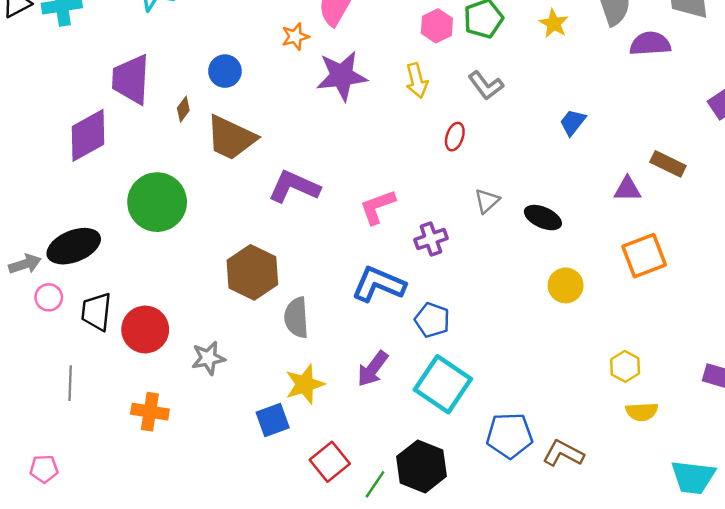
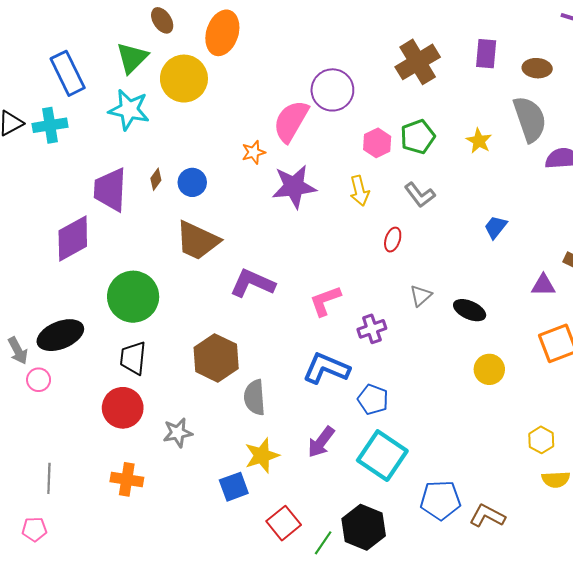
brown diamond: (183, 109) -> (156, 179), moved
gray arrow: (25, 264) -> (18, 351), turned 80
black trapezoid: (96, 312) -> (133, 358), moved
gray line: (70, 383) -> (49, 478), moved

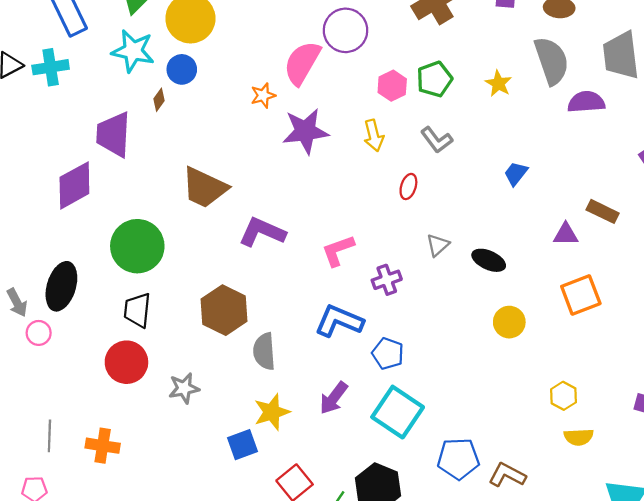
brown diamond: (156, 179) -> (159, 100), moved
blue circle: (192, 182) -> (182, 69), moved
black ellipse: (60, 335) -> (61, 286), turned -51
orange cross: (127, 479) -> (103, 446), moved

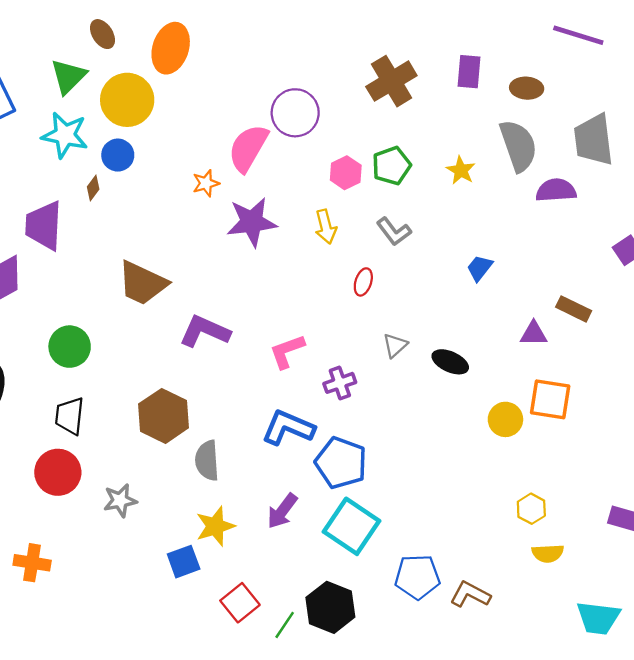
green circle: (137, 246) -> (70, 347), size x0.7
orange square: (581, 295) -> (550, 399), turned 30
yellow circle: (509, 322) -> (505, 419), moved
blue pentagon: (388, 354) -> (341, 463), size x1.5

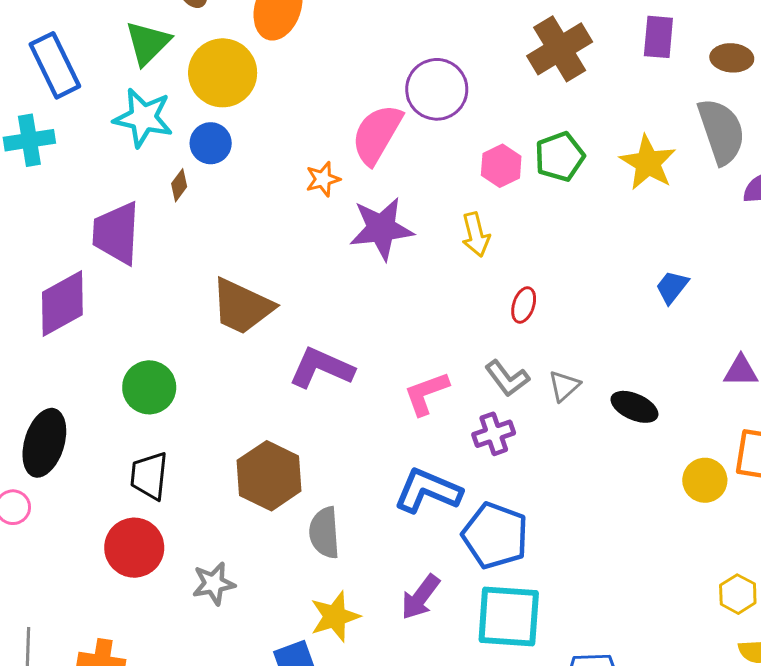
yellow star: (461, 170) -> (648, 163), size x1.5
gray L-shape: (394, 231) -> (507, 378), moved
cyan square: (352, 526) -> (509, 617), turned -30

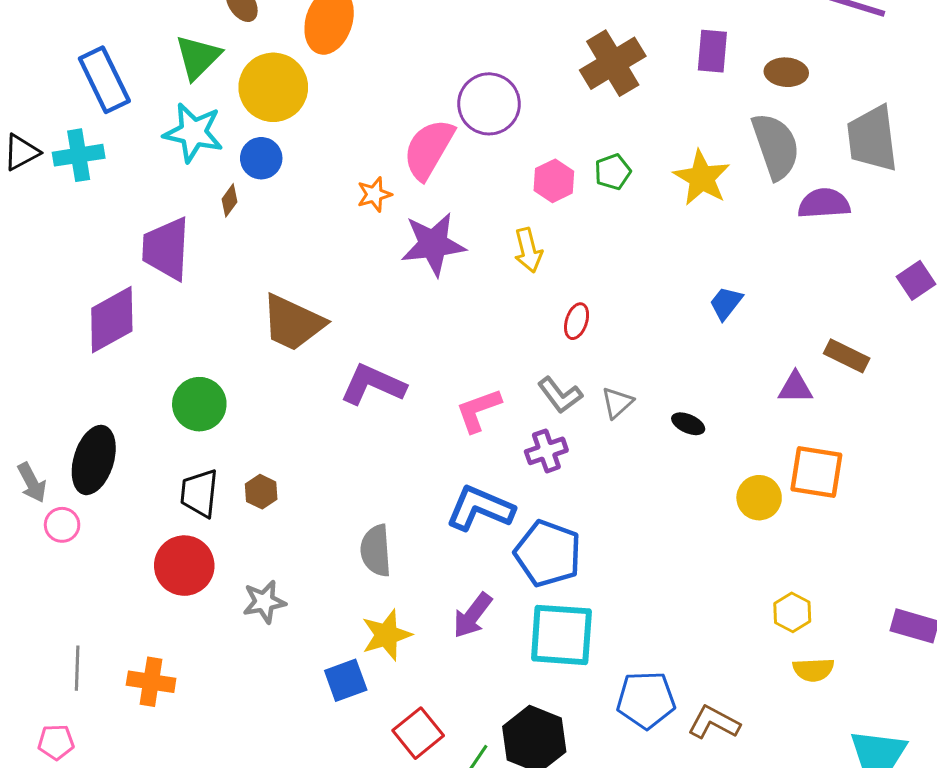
green pentagon: (560, 157) -> (613, 172), size x0.7
black ellipse: (634, 407) -> (688, 424), size x0.7
brown hexagon: (269, 476) -> (261, 492), moved, size x0.5

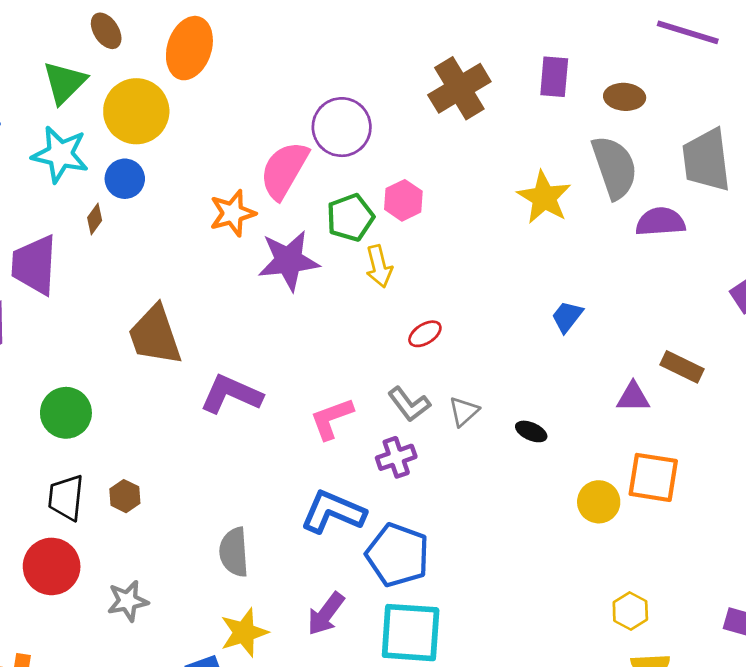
green pentagon: (613, 172) -> (350, 218), moved, size x1.4
orange star: (374, 194) -> (233, 213), size x1.4
red ellipse: (577, 321) -> (425, 334), turned 40
brown trapezoid: (293, 323) -> (155, 335), turned 46

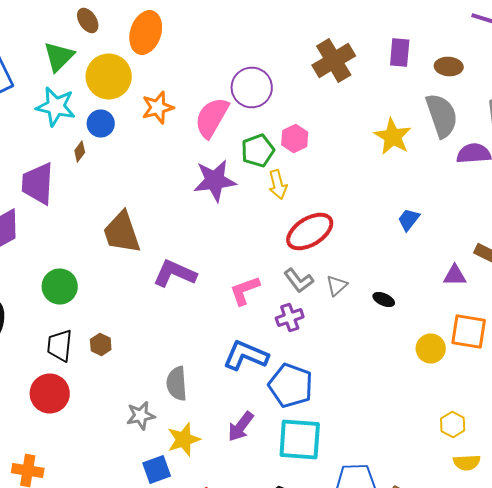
orange star: (233, 213) -> (158, 108), moved
red ellipse: (425, 334) -> (310, 232), size x2.0
gray star: (128, 601) -> (141, 416), moved

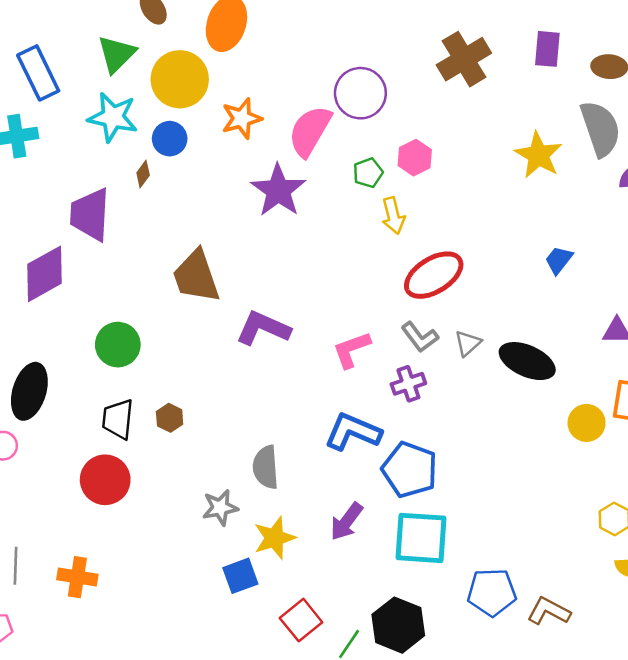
green pentagon: (258, 150) -> (368, 173), size x0.7
purple star: (215, 180) -> (278, 190), moved, turned -30
black ellipse: (384, 300) -> (527, 361), size x2.0

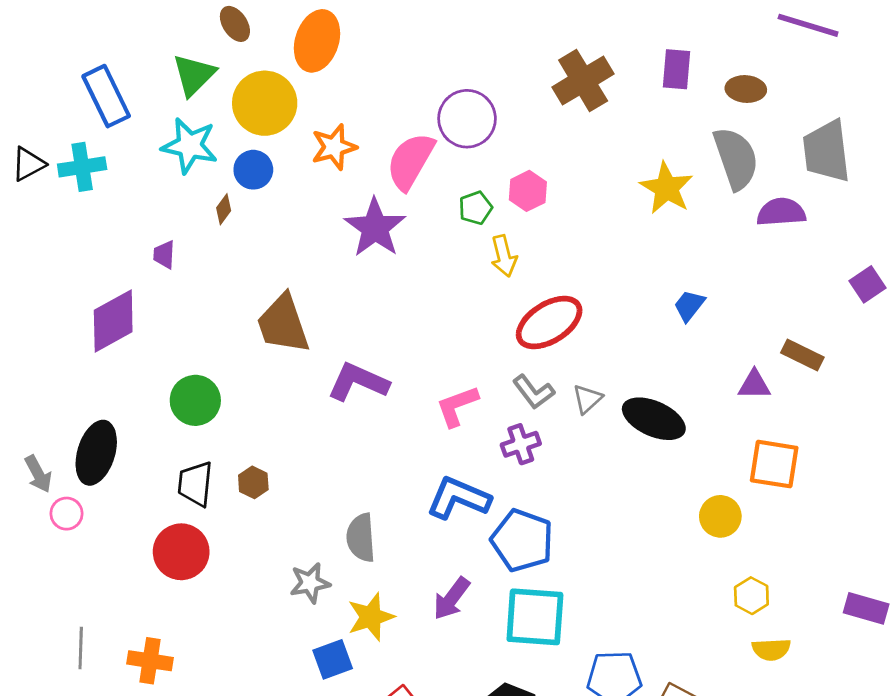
purple trapezoid: (90, 214) -> (164, 255), size x0.5
yellow circle: (587, 423) -> (720, 516), moved

